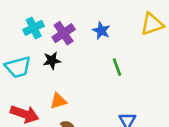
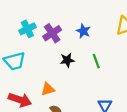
black star: (52, 61) -> (67, 60), moved

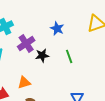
purple cross: (52, 33) -> (26, 43), moved

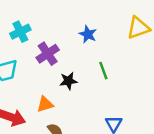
black star: (42, 55) -> (68, 81), moved

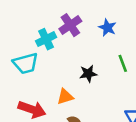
cyan cross: (20, 32) -> (46, 39), moved
purple cross: (48, 54) -> (70, 25), moved

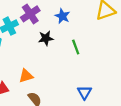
black star: (88, 74) -> (46, 38), moved

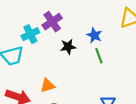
blue star: (62, 16) -> (94, 35), moved

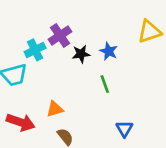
black star: (68, 47) -> (81, 54), moved
green line: (99, 56) -> (105, 84), moved

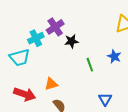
blue star: (109, 51) -> (114, 57), moved

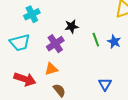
purple cross: (55, 27) -> (55, 44), moved
cyan cross: (36, 38) -> (32, 14), moved
green line: (90, 65) -> (96, 40), moved

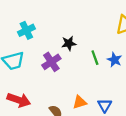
orange triangle: (51, 69) -> (80, 102), moved

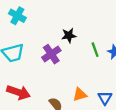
cyan cross: (26, 30) -> (17, 16), moved, turned -35

